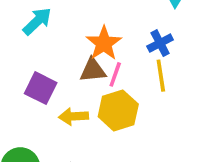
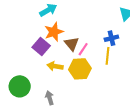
orange star: (104, 43) -> (54, 32), moved
brown triangle: (93, 70) -> (72, 44), turned 42

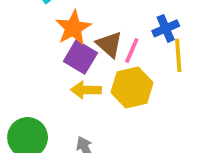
blue cross: (111, 38) -> (166, 28), moved
purple square: (41, 47) -> (80, 57), moved

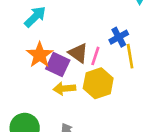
orange star: (73, 28) -> (40, 55), moved

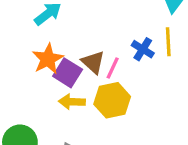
blue cross: (119, 37) -> (143, 49), turned -36
yellow line: (130, 56) -> (168, 42), moved

